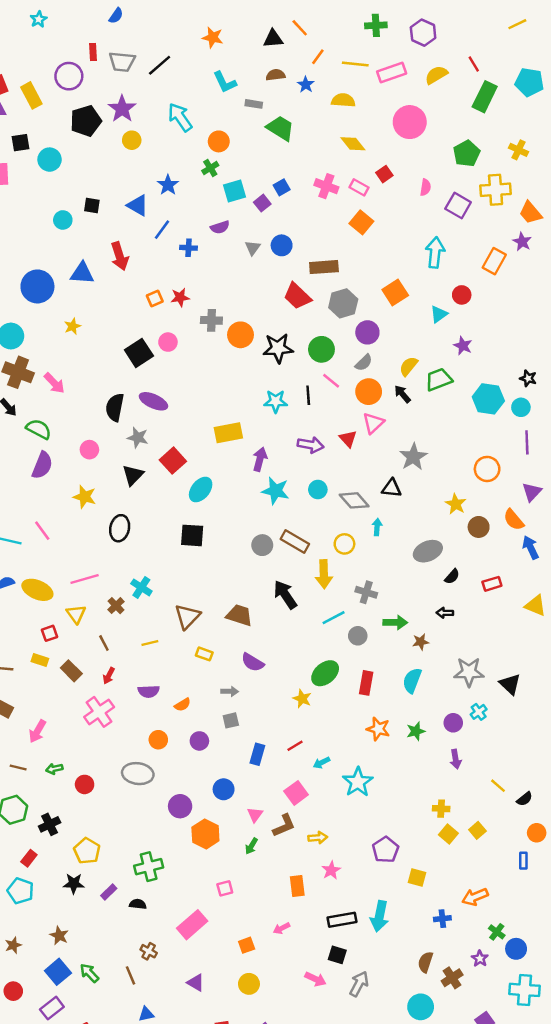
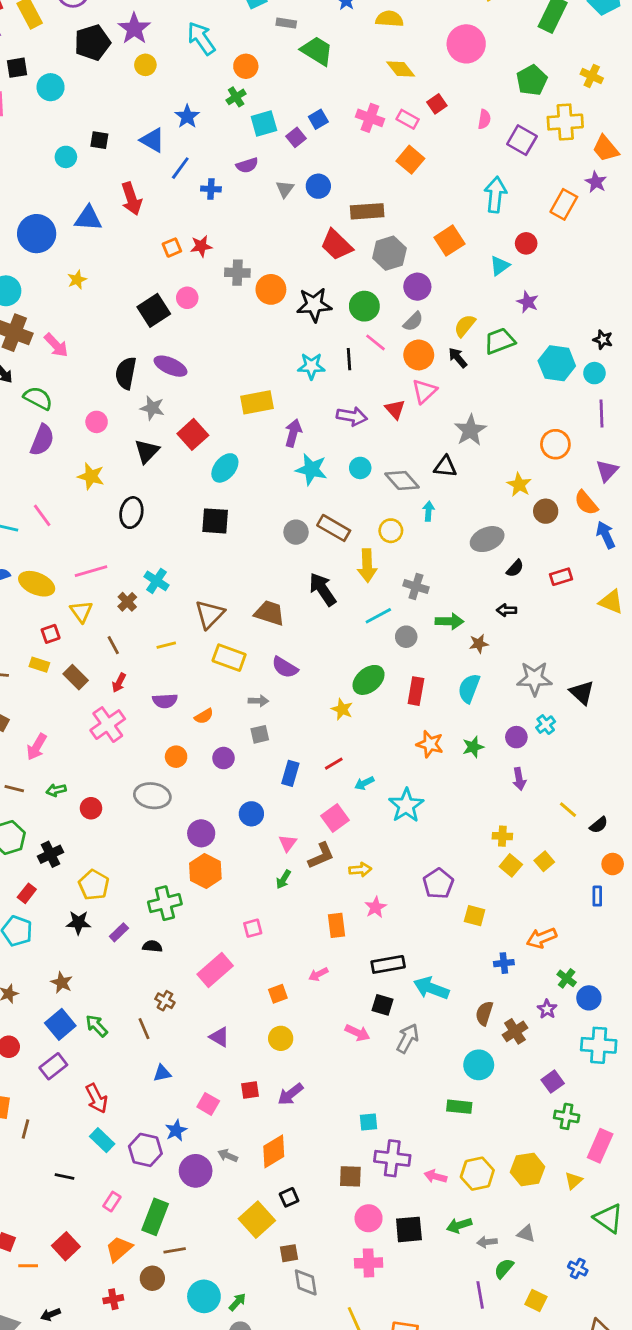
yellow rectangle: (204, 654) -> (229, 658), size x1.6
orange hexagon: (205, 834) -> (205, 871), moved
cyan arrow: (379, 916) -> (431, 988), moved, turned 100

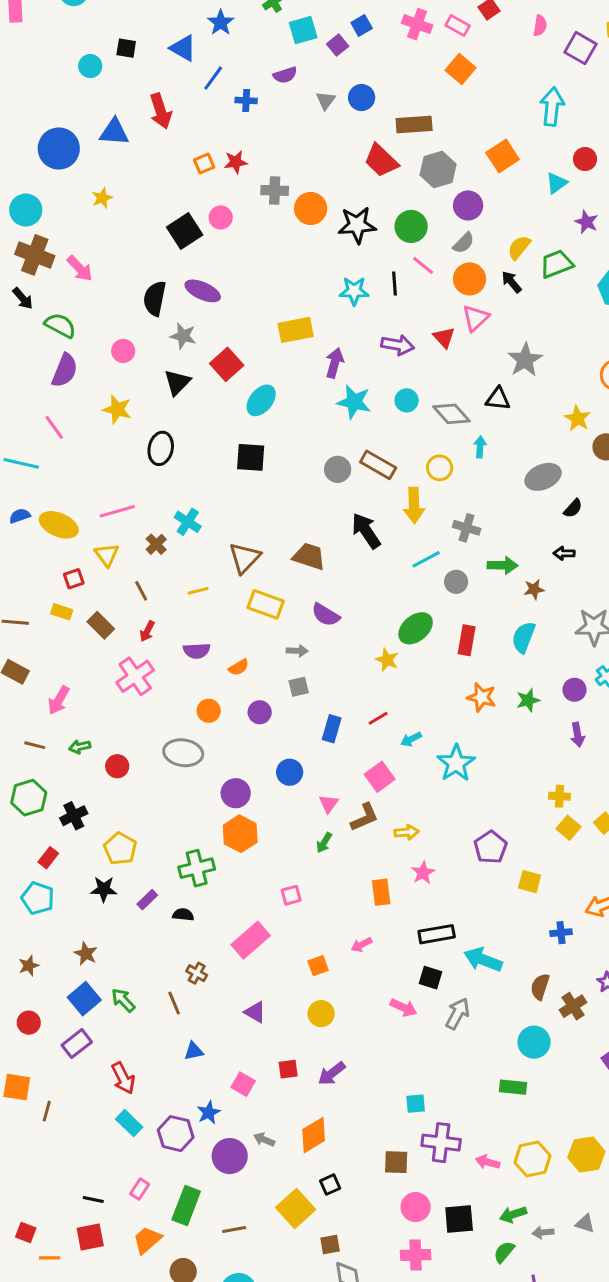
pink line: (42, 515) -> (54, 427), moved
black line: (64, 1176) -> (93, 1200), moved
red square: (66, 1246) -> (90, 1237), turned 32
brown line: (175, 1250) -> (234, 1230), moved
green semicircle: (504, 1268) -> (504, 1252), moved

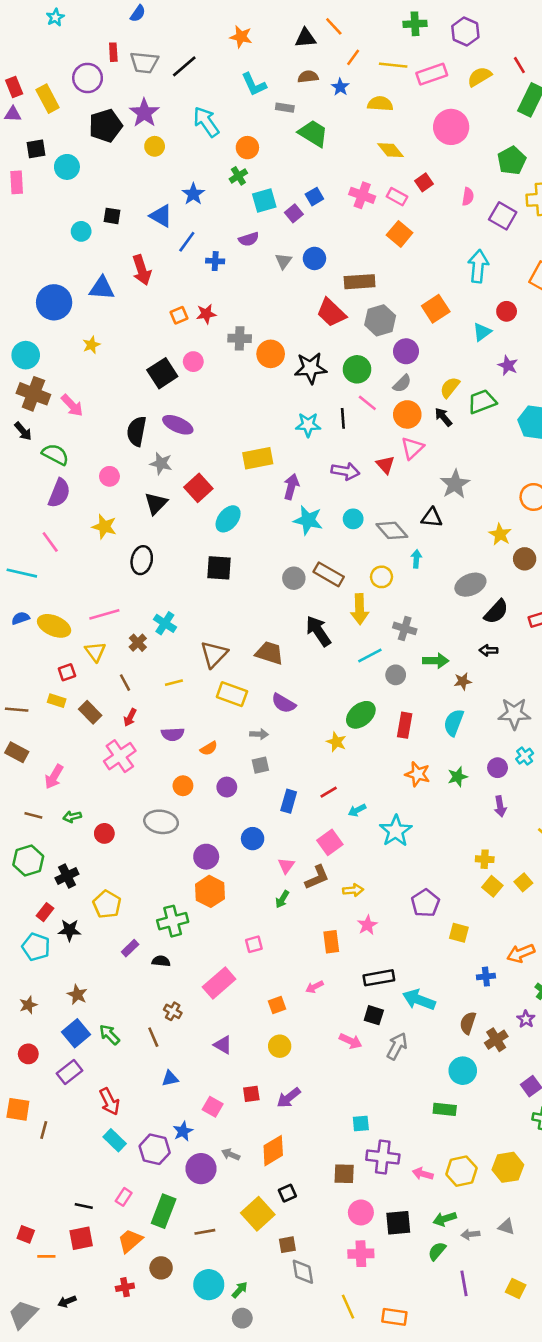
black semicircle: (573, 508) -> (496, 612), size x1.5
black star: (104, 889) -> (70, 930), moved

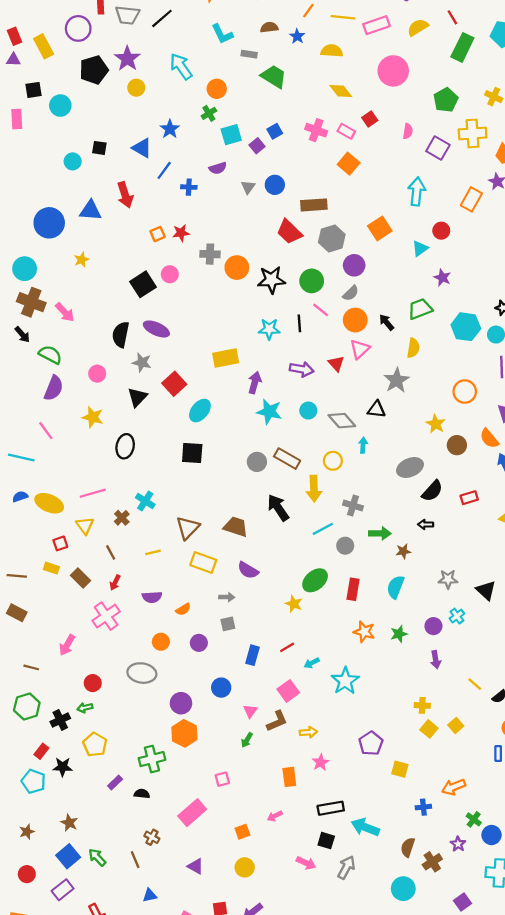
yellow semicircle: (450, 387) -> (413, 348), moved, turned 150
gray star: (514, 714) -> (448, 579), size x0.7
pink arrow: (54, 777) -> (67, 645), moved
green arrow: (72, 817) -> (85, 708), moved

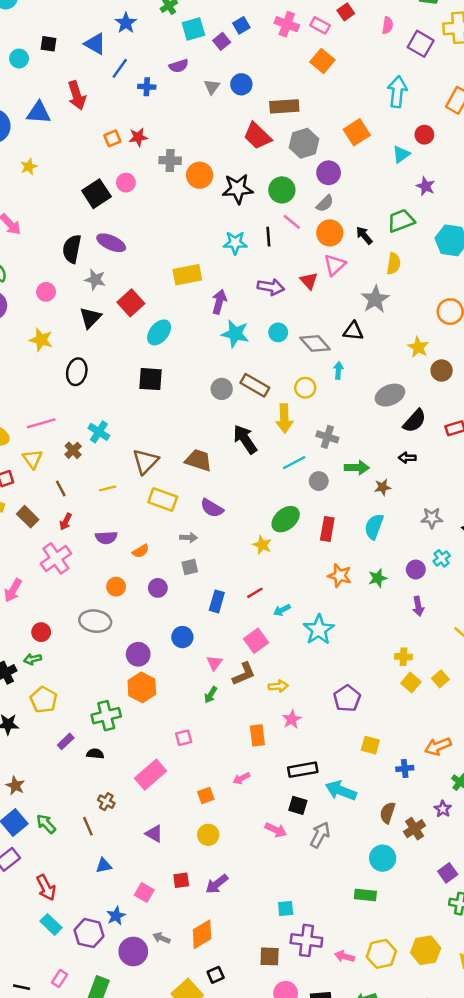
yellow square: (400, 769) -> (370, 745), moved

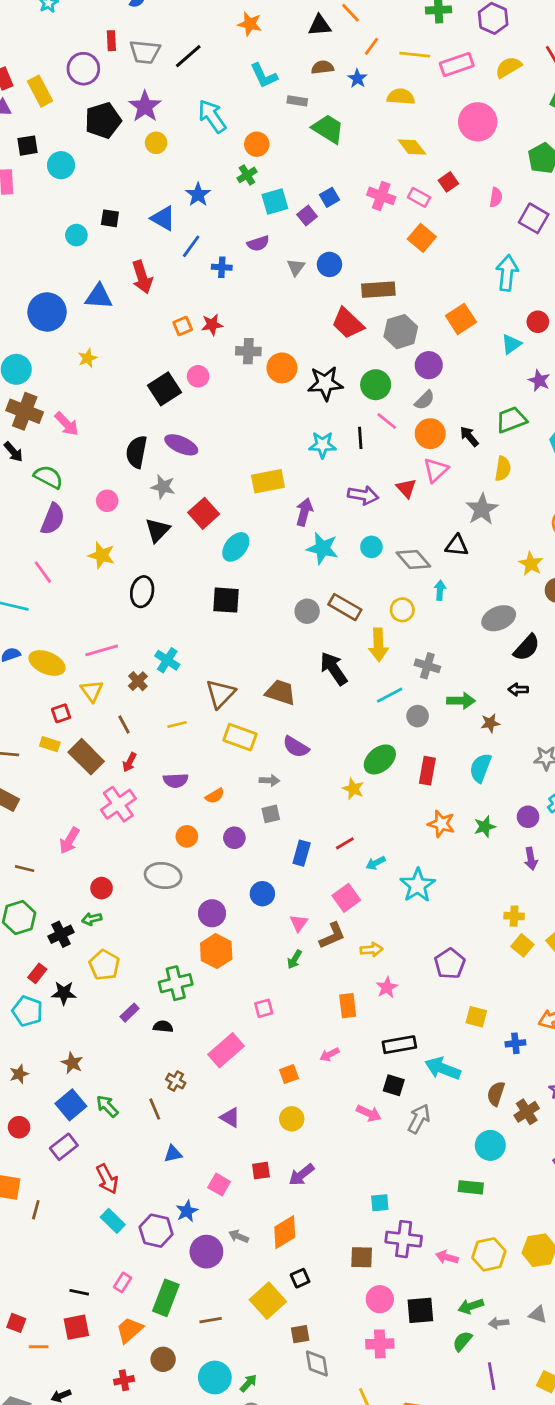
brown rectangle: (28, 517) -> (86, 757), size x1.4

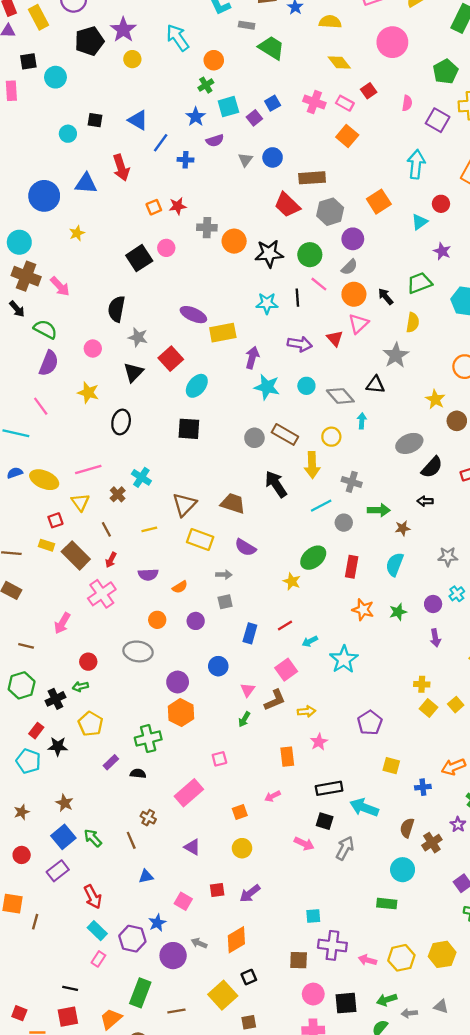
blue star: (198, 195) -> (196, 117), moved
purple ellipse: (181, 445) -> (193, 315), moved
pink rectangle: (123, 1282) -> (98, 959), moved

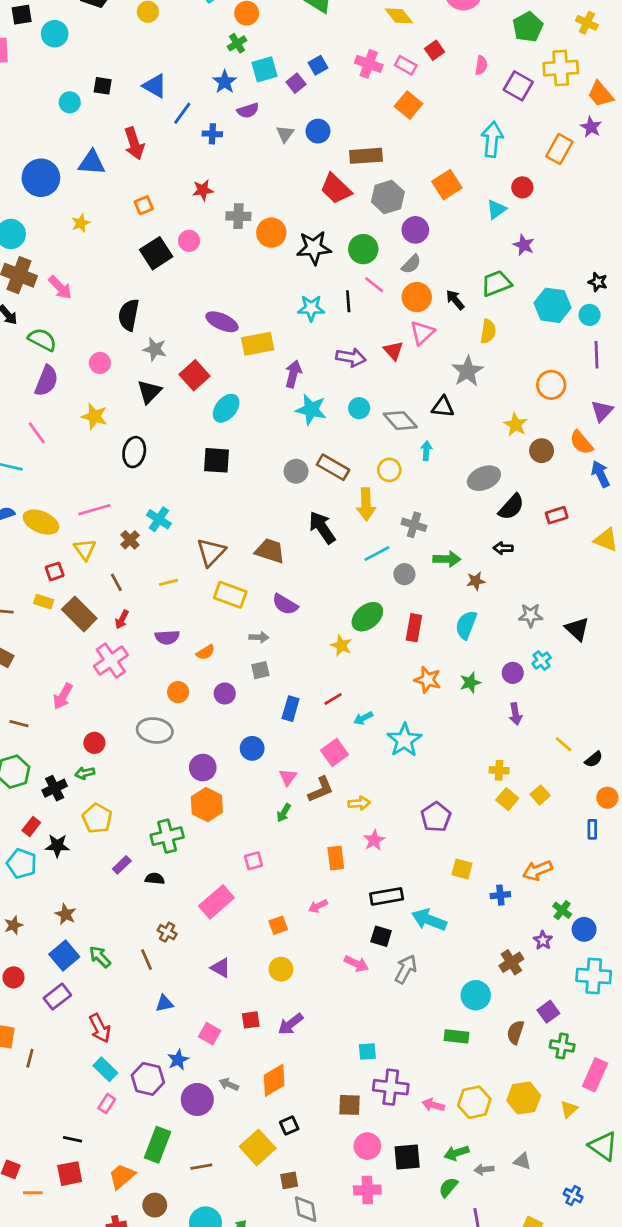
orange square: (154, 207) -> (144, 205), moved
brown semicircle: (407, 828) -> (515, 1032), moved

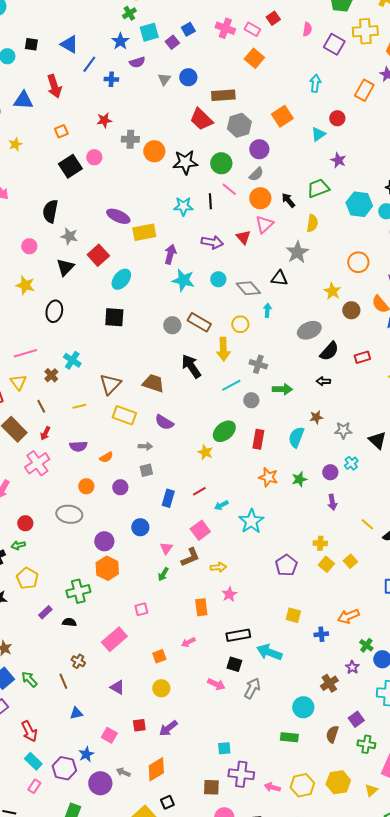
cyan arrow: (492, 139) -> (315, 83), size x0.7
brown star: (476, 581) -> (316, 417), moved
purple pentagon: (436, 817) -> (286, 565), moved

